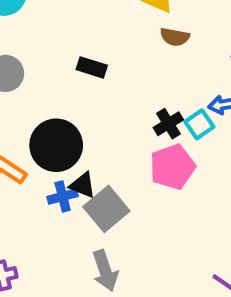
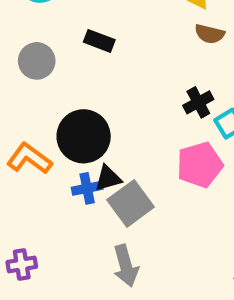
black rectangle: (92, 67) -> (99, 41), moved
black cross: (168, 124) -> (198, 102), moved
black triangle: (83, 185) -> (108, 178), turned -40

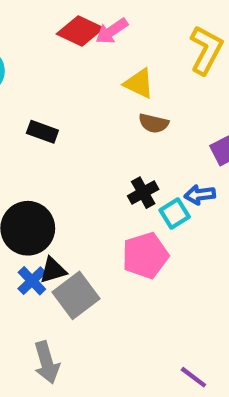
blue cross: (87, 188) -> (32, 281), turned -32
gray arrow: (126, 266) -> (47, 363), moved

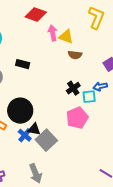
pink arrow: (112, 31) -> (53, 33), moved, turned 119
cyan square: (175, 214) -> (89, 97), turned 32
black triangle: (53, 270) -> (34, 129), turned 32

